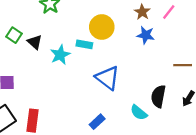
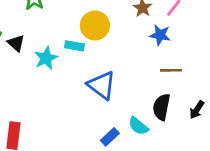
blue star: (146, 35) -> (160, 35), moved
brown line: (183, 65) -> (171, 70), moved
blue rectangle: (97, 122) -> (110, 137), moved

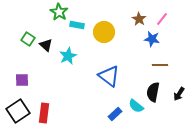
cyan rectangle: (75, 46) -> (77, 25), moved

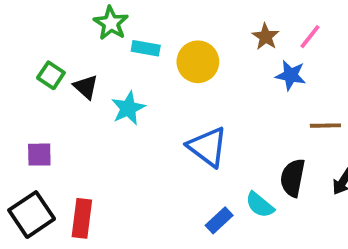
brown line: (160, 65) -> (325, 126), moved

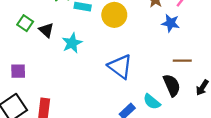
brown line: (325, 126) -> (182, 61), moved
black semicircle: (293, 178) -> (172, 85), turned 145

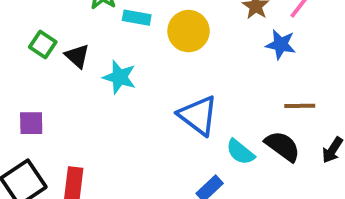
cyan star: (72, 43) -> (119, 77), turned -30
black semicircle: (172, 85) -> (283, 146), turned -30
cyan semicircle: (152, 102) -> (240, 152), moved

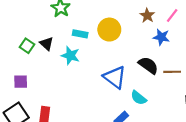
cyan rectangle: (137, 18) -> (80, 34), moved
green square: (43, 44) -> (27, 46), moved
black semicircle: (283, 146) -> (148, 65), moved

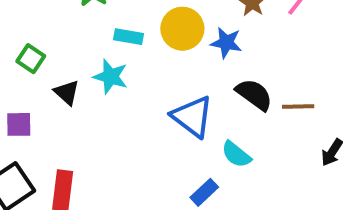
blue star: (161, 37) -> (226, 43), moved
black triangle: (47, 44) -> (67, 93), moved

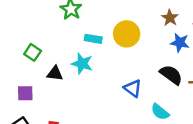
blue star: (226, 43) -> (180, 43), moved
black triangle: (67, 93) -> (55, 73), turned -35
blue triangle: (192, 116) -> (133, 88), size x0.7

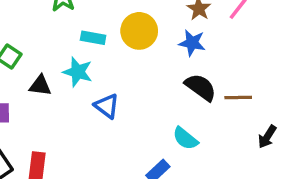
blue star: (180, 43) -> (192, 43), moved
blue triangle: (133, 88) -> (107, 106), moved

